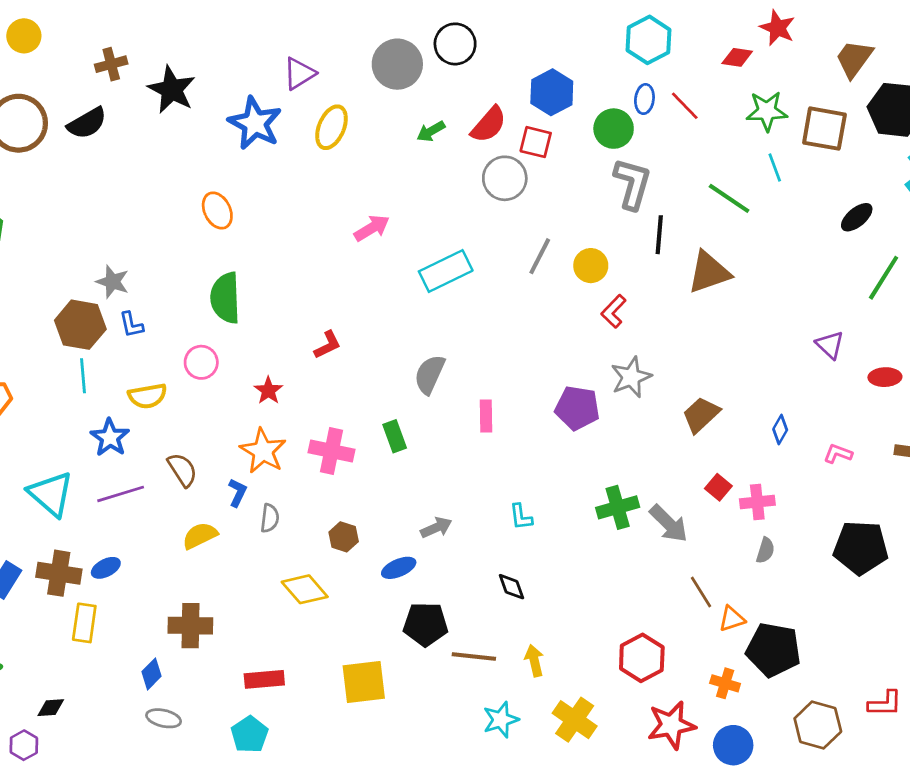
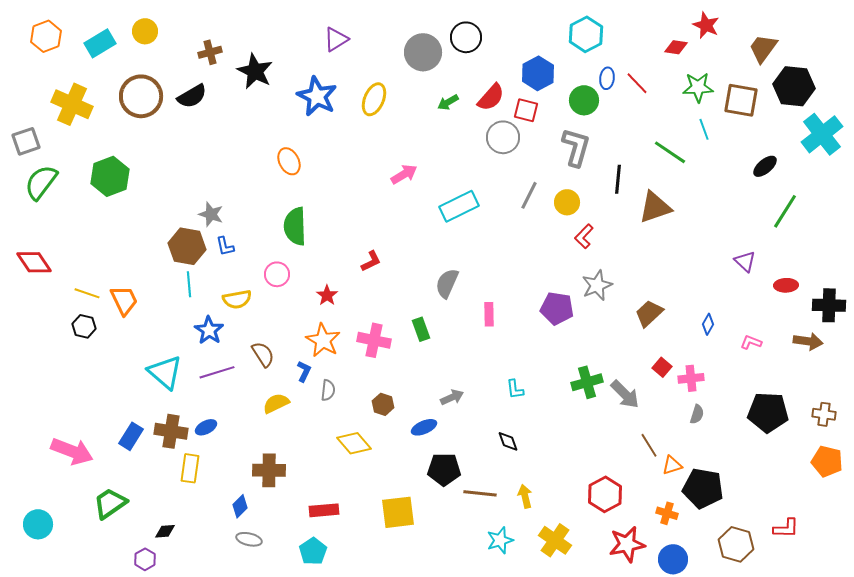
cyan hexagon: (649, 40) -> (586, 34), moved
purple triangle: (299, 74) -> (336, 39), moved
gray L-shape: (632, 184) -> (576, 147), moved

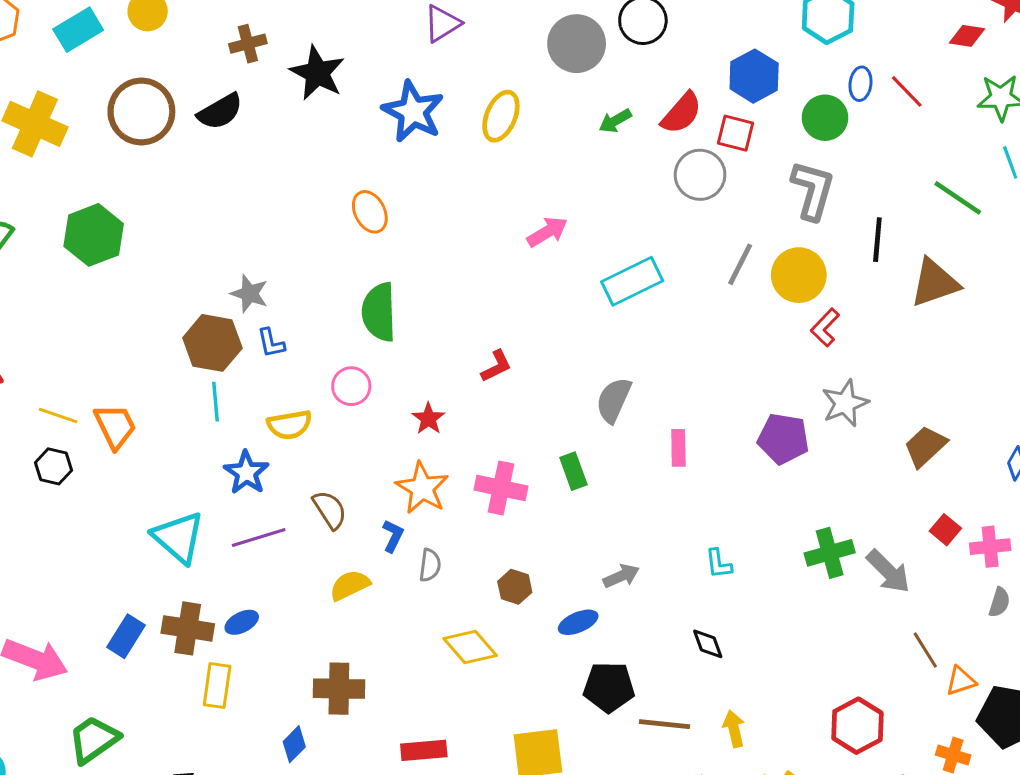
yellow circle: (567, 202) -> (799, 275), size x1.4

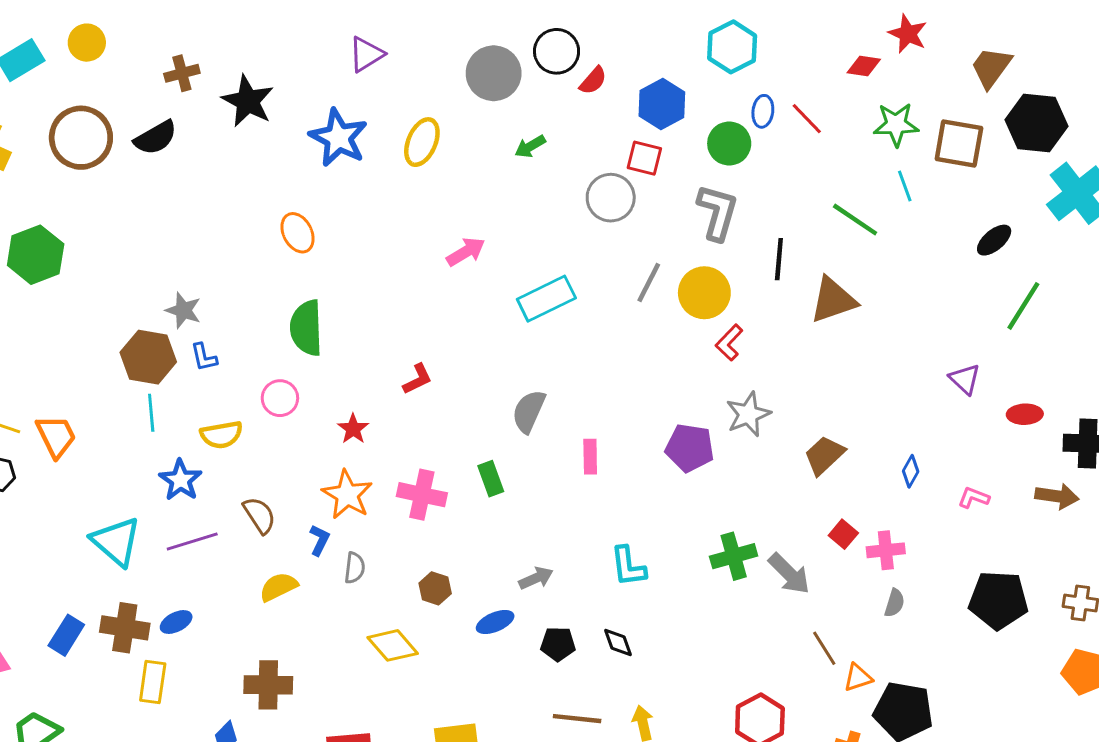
red semicircle: (682, 113) -> (593, 81), moved, size x0.7
cyan L-shape: (719, 564) -> (628, 566), size x1.4
black pentagon: (609, 687) -> (558, 644), moved, size x0.7

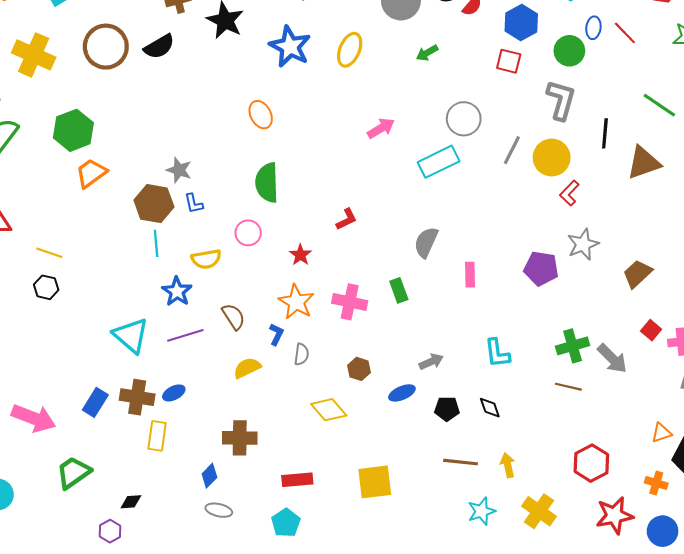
gray circle: (611, 198) -> (464, 119), moved
orange trapezoid: (56, 436) -> (91, 173), moved, turned -100
brown line: (824, 648) -> (568, 387), moved, turned -45

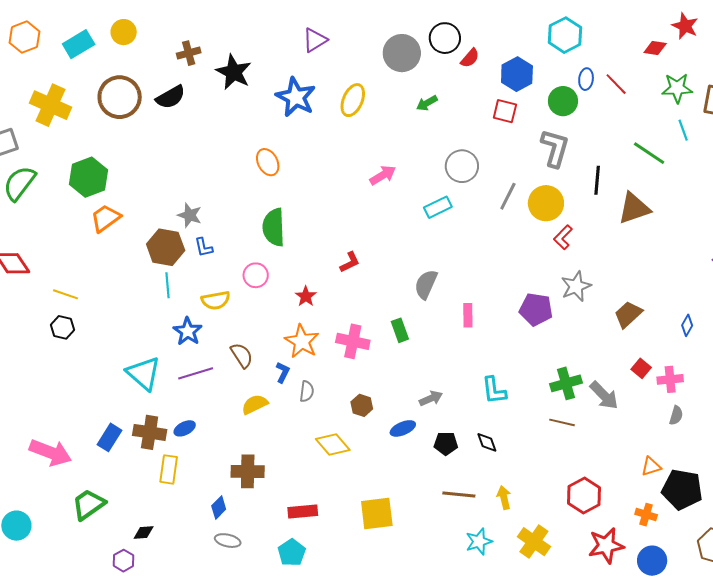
cyan rectangle: (439, 162) -> (438, 207), size x0.7

